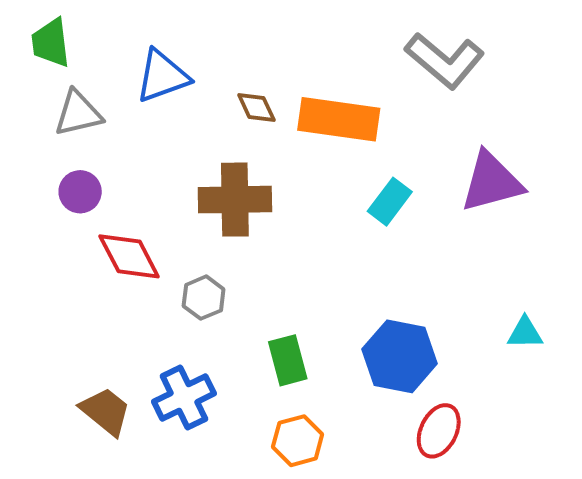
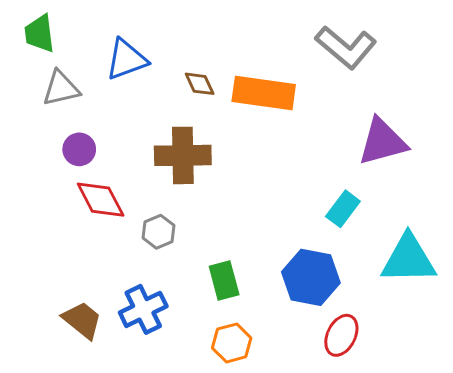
purple circle: (80, 192) -> (79, 149), moved
cyan rectangle: (390, 202) -> (343, 209), moved
cyan triangle: (525, 333) -> (408, 259), size x2.0

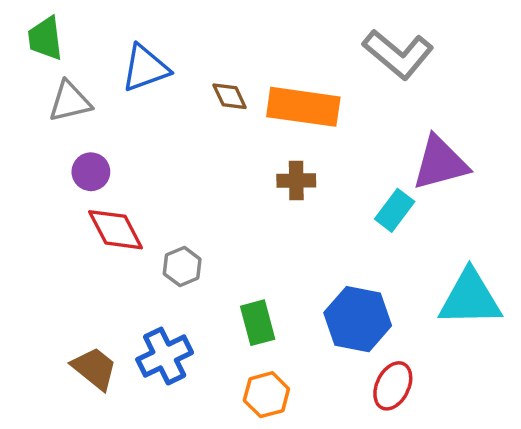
brown cross: (183, 155) -> (296, 181), moved, size x0.6
cyan rectangle: (343, 209) -> (395, 210), moved

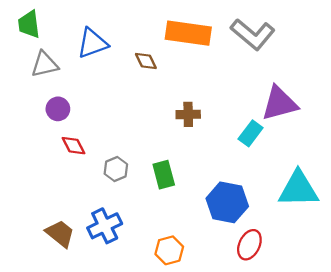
orange rectangle: (303, 107) -> (188, 33), moved
red diamond: (115, 230) -> (73, 146), size x0.7
green rectangle: (258, 323) -> (164, 175), moved

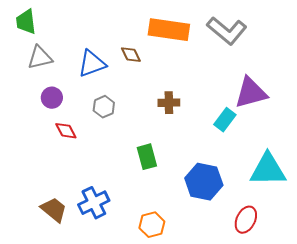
blue triangle: (92, 43) -> (92, 64), moved
gray hexagon: (116, 169) -> (104, 107), moved
red ellipse: (249, 245) -> (246, 220), moved

